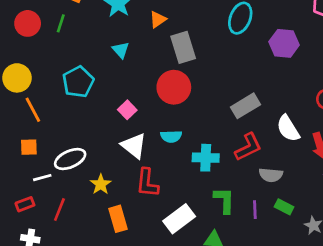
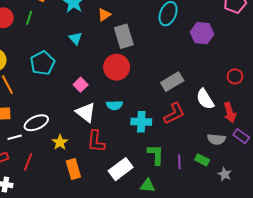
gray semicircle: (271, 175) -> (216, 139), moved

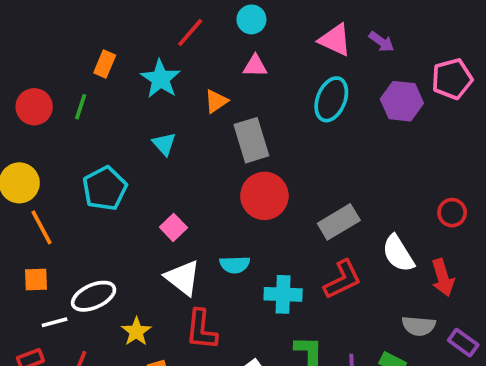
purple hexagon: (202, 33) -> (402, 101), moved
red circle: (117, 67) -> (264, 196), moved
purple rectangle: (241, 136) -> (463, 343), moved

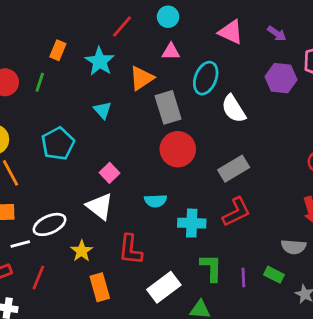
purple arrow: (381, 42) -> (277, 33), moved
cyan ellipse: (331, 99) -> (206, 78), moved
orange triangle: (216, 101) -> (142, 78), size x1.4
white semicircle: (398, 253) -> (234, 109), moved
white triangle: (183, 278) -> (100, 206), moved

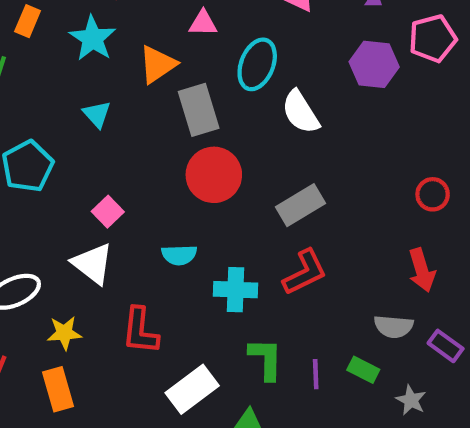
yellow star: (82, 251) -> (64, 333), turned 30
orange rectangle: (100, 287) -> (58, 389), moved

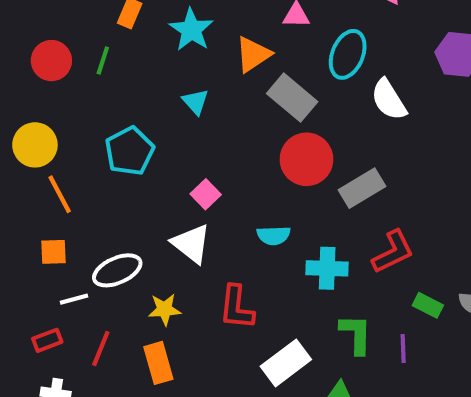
gray rectangle: (199, 110) -> (292, 98), turned -33
gray rectangle: (300, 205) -> (362, 188), moved
green rectangle: (363, 370) -> (428, 305), moved

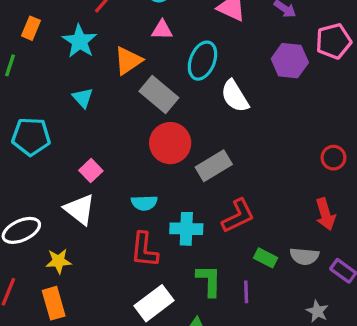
cyan pentagon: (130, 151) -> (31, 137), turned 30
red L-shape: (237, 307) -> (144, 250), moved

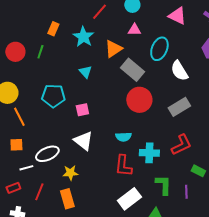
gray rectangle: (214, 166) -> (179, 107), moved
pink square: (91, 171) -> (82, 110), moved, turned 32

